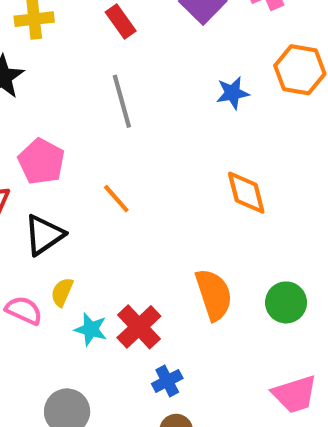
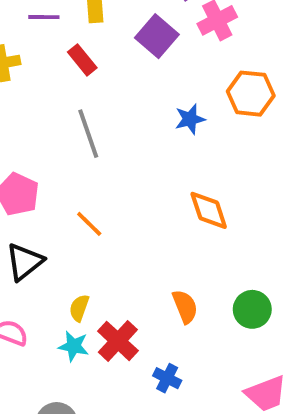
yellow semicircle: (62, 292) -> (79, 308), moved
orange semicircle: (214, 295) -> (185, 306), size x0.7
blue cross: (167, 381) -> (167, 378), moved, turned -32

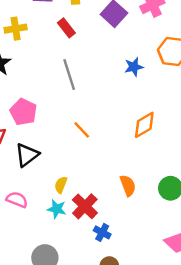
orange diamond: (209, 210) -> (144, 125), turned 76
orange line: (89, 224) -> (82, 130), moved
blue cross: (167, 378) -> (102, 232), moved

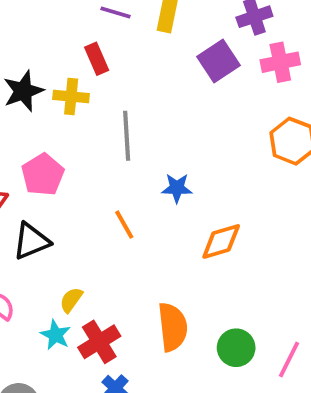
red rectangle: (66, 28) -> (97, 59), moved
yellow cross: (16, 29) -> (71, 97), moved
blue star: (134, 67) -> (177, 188), moved
orange semicircle: (128, 185) -> (173, 327), size x1.4

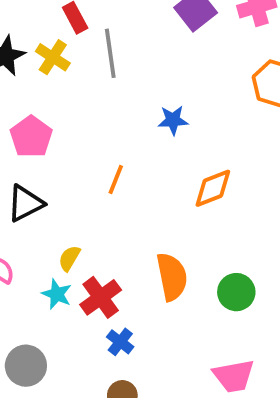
yellow cross: (71, 97) -> (53, 57), turned 32
gray line: (127, 136) -> (110, 53), moved
blue star: (177, 188) -> (173, 120), moved
orange line: (124, 225) -> (116, 179), turned 56

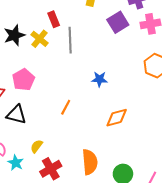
black triangle: (25, 203) -> (16, 115), turned 35
cyan star: (57, 294) -> (16, 163), moved

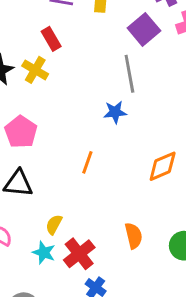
gray line: (70, 40) -> (129, 74), moved
blue star: (99, 79) -> (115, 112), moved
orange semicircle: (90, 162) -> (134, 236), size x0.7
cyan star: (16, 163) -> (44, 253), moved

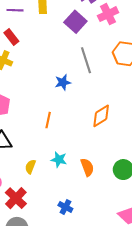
gray line: (129, 74) -> (86, 60), moved
cyan star: (44, 253) -> (59, 160), moved
red cross: (79, 254) -> (16, 198), moved

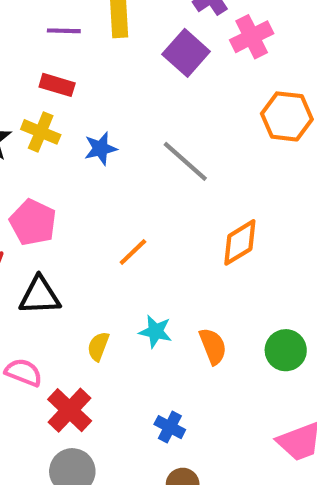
red rectangle: (11, 37) -> (57, 85), turned -35
gray line: (86, 60) -> (185, 161), moved, turned -30
blue star: (63, 82) -> (101, 149), moved
orange line: (48, 120) -> (133, 252), turned 35

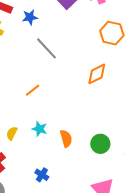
blue star: (101, 149) -> (30, 17), moved
gray line: (185, 161) -> (46, 48), moved
orange diamond: (240, 242) -> (97, 74), moved

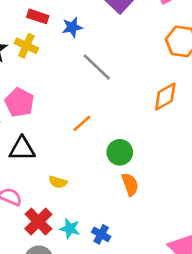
cyan star: (40, 129) -> (70, 229), moved
yellow semicircle: (12, 133) -> (58, 182), turned -96
green circle: (100, 144) -> (120, 152), moved

